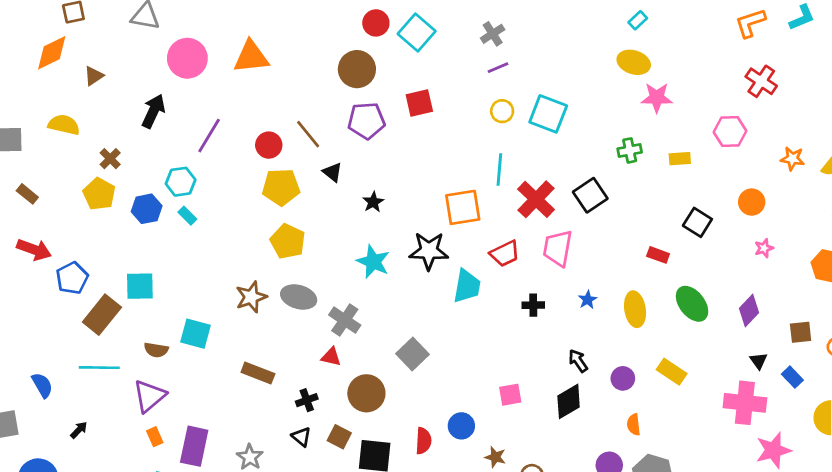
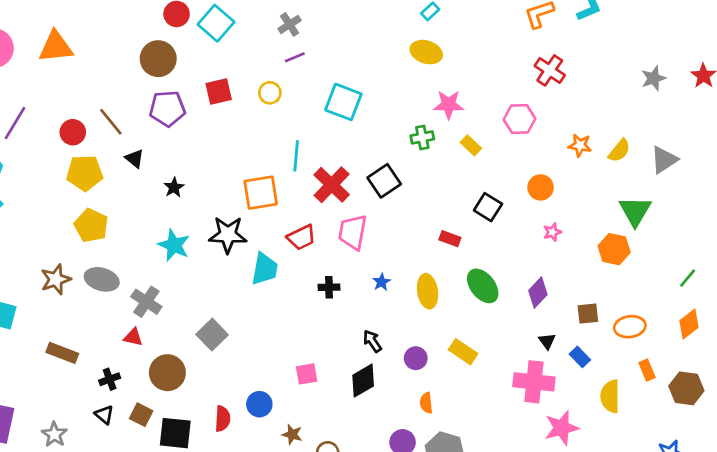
pink star: (657, 98) -> (449, 105), moved
yellow circle: (502, 111) -> (270, 93), moved
yellow rectangle: (680, 159) -> (471, 145), turned 48

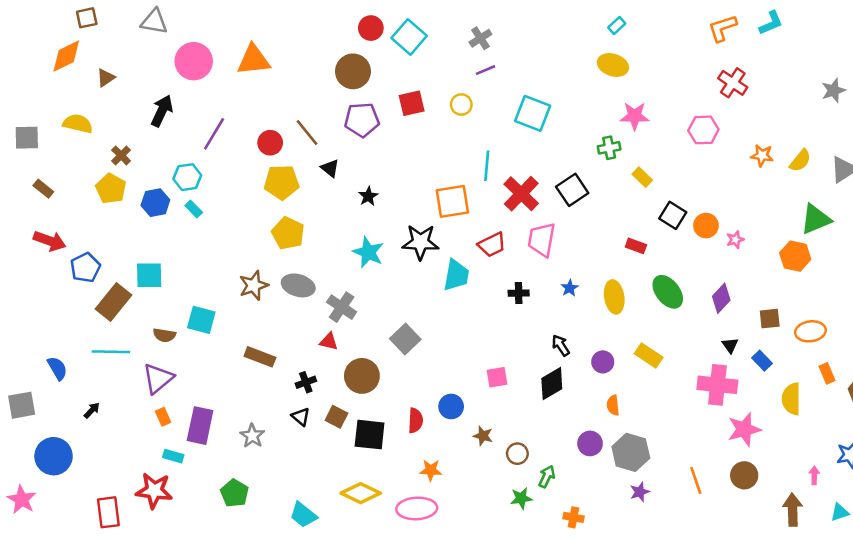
yellow rectangle: (471, 145) -> (642, 177), moved
orange circle: (541, 187) -> (706, 226), moved
green triangle: (635, 211) -> (816, 219), turned 36

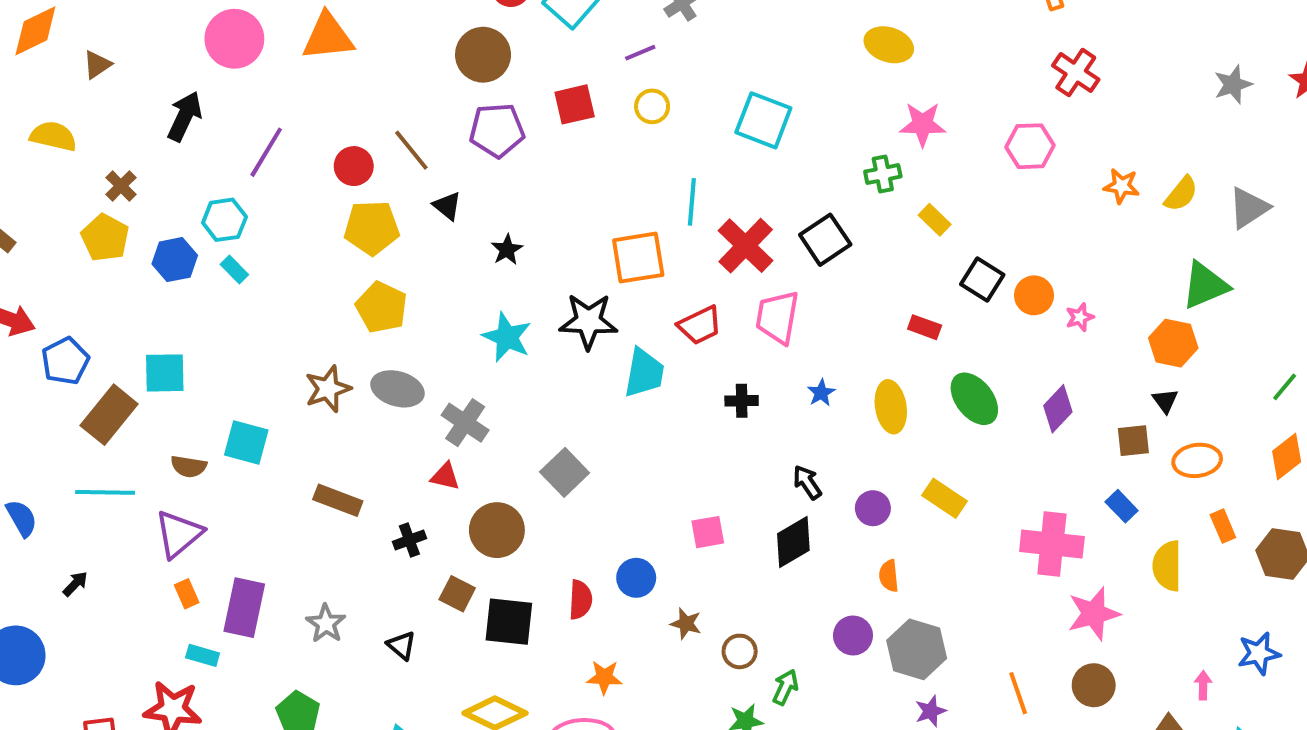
purple line: (486, 70) -> (640, 53), moved
black triangle: (730, 345) -> (1165, 401), moved
black triangle: (301, 417) -> (401, 645), moved

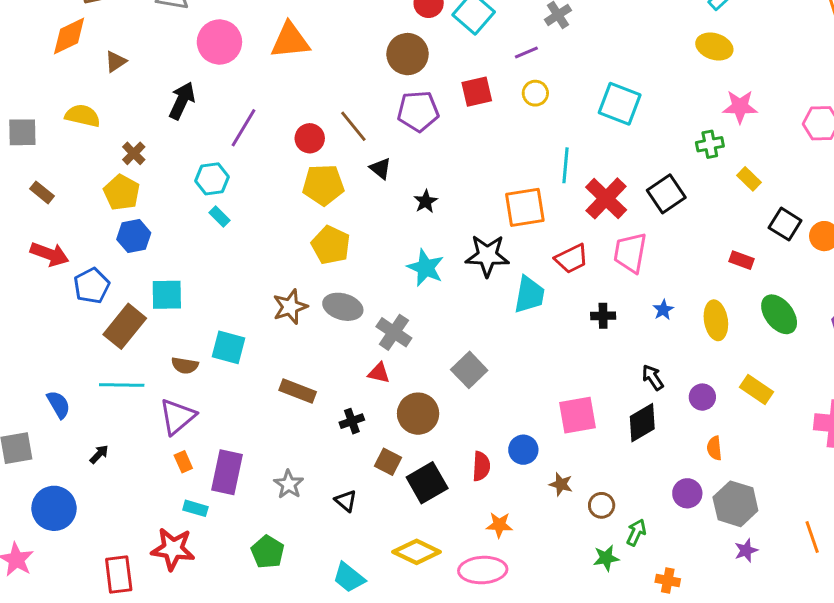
blue hexagon: (175, 260) -> (134, 236), moved
pink square: (708, 532) -> (577, 415), size x1.5
black square: (509, 622) -> (427, 483), turned -36

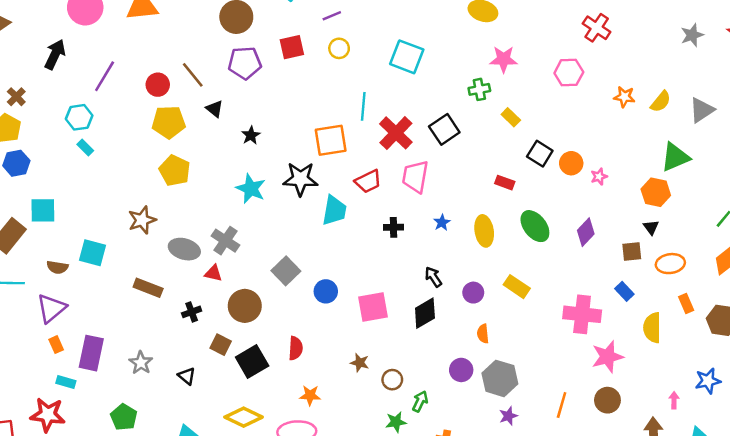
gray ellipse: (343, 307) -> (184, 249), moved
blue circle: (523, 450) -> (326, 291), moved
orange line: (812, 537) -> (562, 405), turned 35

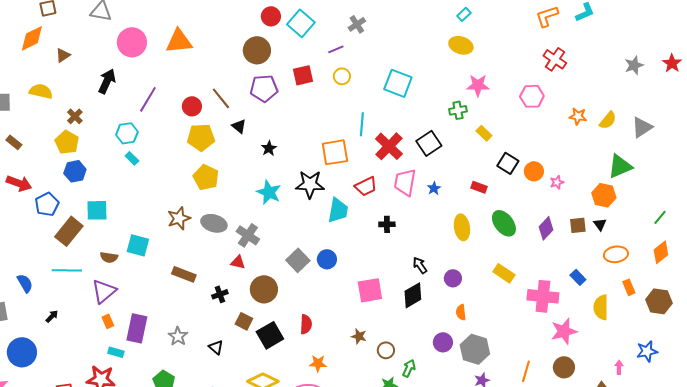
blue star: (442, 222) -> (434, 188), moved
gray ellipse: (184, 249) -> (214, 223), moved
brown square: (632, 251) -> (578, 225), moved
yellow rectangle: (517, 287) -> (504, 273), moved
blue circle: (326, 291) -> (327, 259), moved

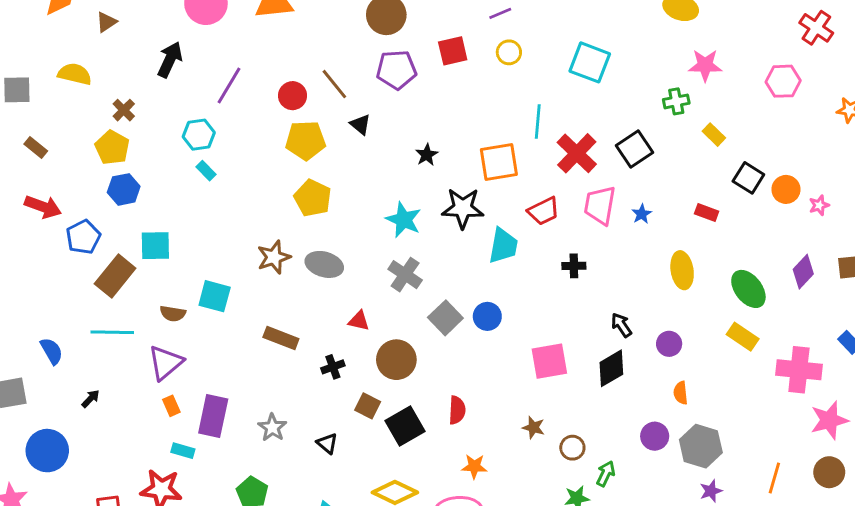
black star: (269, 148) -> (427, 155), moved
green ellipse: (504, 223) -> (748, 289), moved
gray cross: (248, 235) -> (405, 275), moved

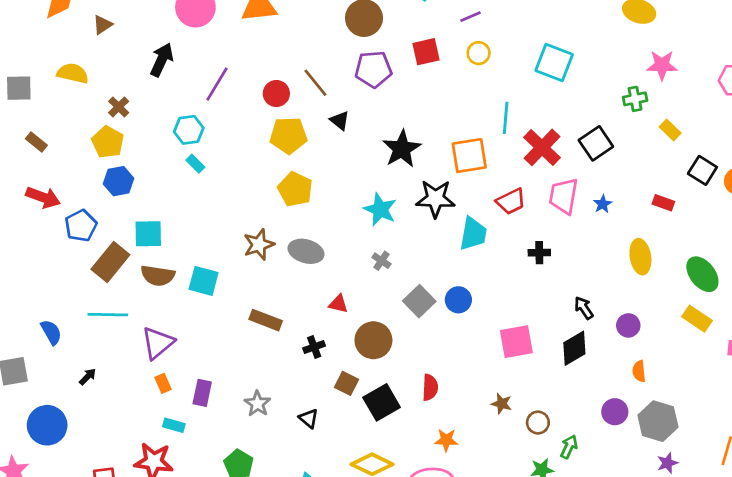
black star: (427, 155) -> (402, 149), size x1.8
gray cross: (405, 275) -> (382, 261), size x0.6
brown semicircle: (173, 313) -> (158, 276), moved, size x1.4
purple rectangle: (213, 416) -> (202, 393), size x0.7

